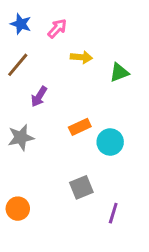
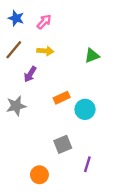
yellow arrow: (81, 57) -> (45, 51), moved
orange circle: (18, 209) -> (39, 175), moved

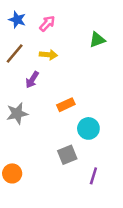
green triangle: (92, 56) -> (97, 40), moved
cyan circle: (85, 109) -> (88, 128), moved
orange circle: (39, 175) -> (12, 173), moved

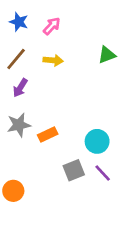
green triangle: (97, 40) -> (107, 55), moved
purple arrow: (32, 80) -> (20, 88), moved
orange rectangle: (66, 105) -> (48, 135), moved
purple line: (93, 176) -> (103, 173), moved, turned -60

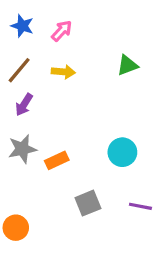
cyan circle: (97, 141) -> (122, 152), moved
purple line: (103, 173) -> (140, 206), moved, turned -36

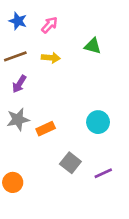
green triangle: (127, 65) -> (93, 46), moved, turned 36
brown line: (19, 70) -> (15, 56), turned 30
gray square: (88, 203) -> (70, 163), turned -30
purple line: (140, 206) -> (103, 173), moved, turned -36

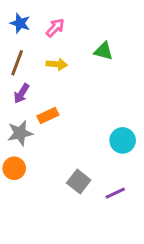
brown line: (15, 56) -> (17, 63), turned -50
cyan circle: (98, 122) -> (123, 140), moved
orange rectangle: (46, 129) -> (48, 116), moved
orange circle: (13, 182) -> (14, 168), moved

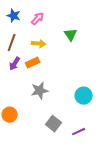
green triangle: (104, 51) -> (71, 35), turned 40
orange rectangle: (48, 116) -> (33, 63), moved
gray star: (20, 133) -> (40, 91), moved

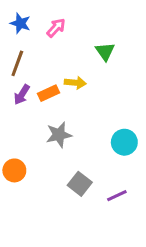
yellow arrow: (39, 44) -> (75, 83), moved

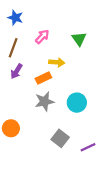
pink arrow: (56, 28) -> (42, 37), moved
orange rectangle: (49, 93) -> (43, 78), moved
cyan circle: (124, 142) -> (77, 103), moved

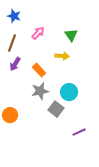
yellow arrow: (57, 62) -> (62, 56), moved
orange rectangle: (43, 78) -> (39, 70), turned 72
gray square: (60, 138) -> (56, 109), moved

